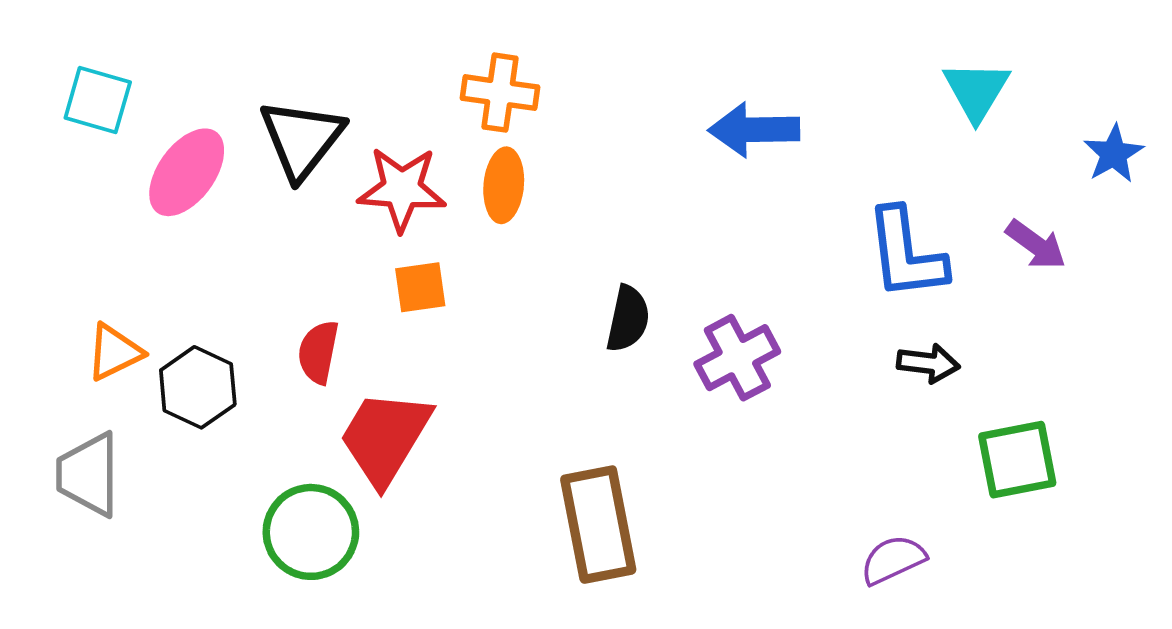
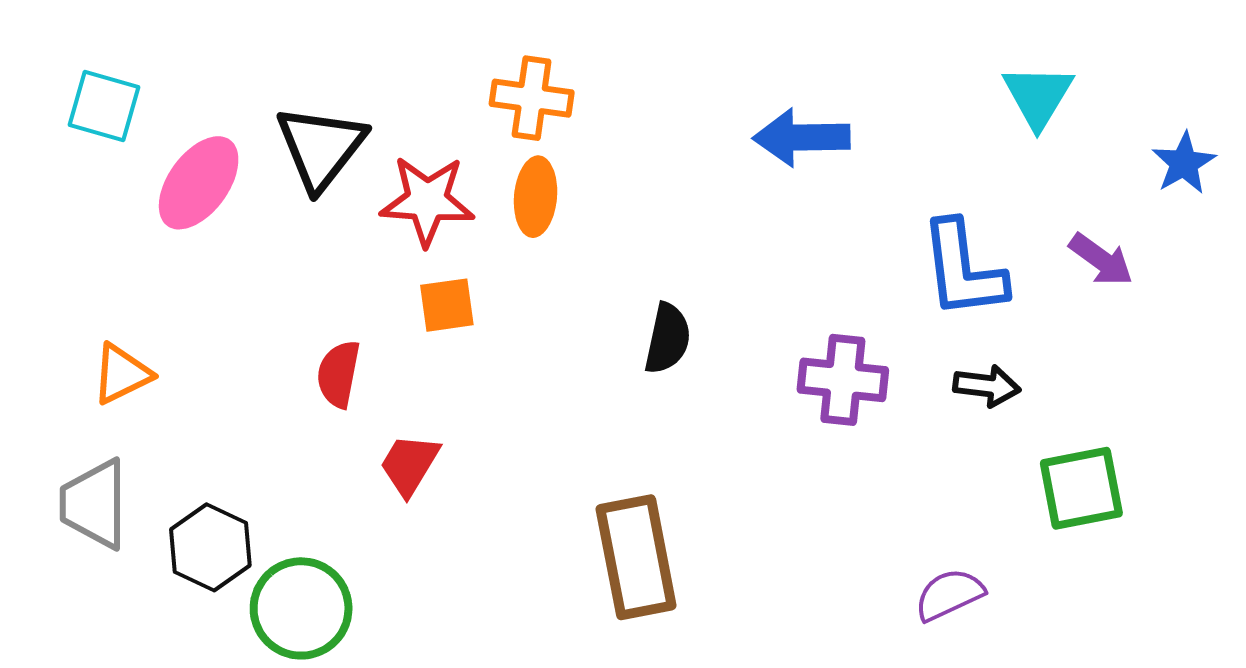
purple cross: (737, 358) -> (843, 380), moved, turned 34
black hexagon: (198, 387) -> (210, 547), moved
red trapezoid: (385, 437) -> (409, 465), size x0.6
green circle: (311, 532) -> (301, 608), moved

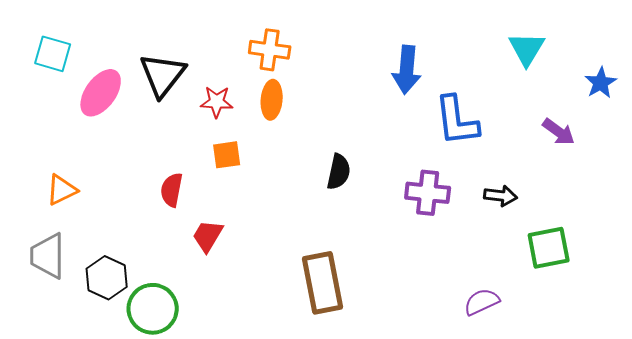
blue arrow: (802, 138) -> (407, 70), turned -84
red star: (427, 201) -> (217, 102), size x0.7
blue L-shape: (963, 270) -> (457, 121), moved

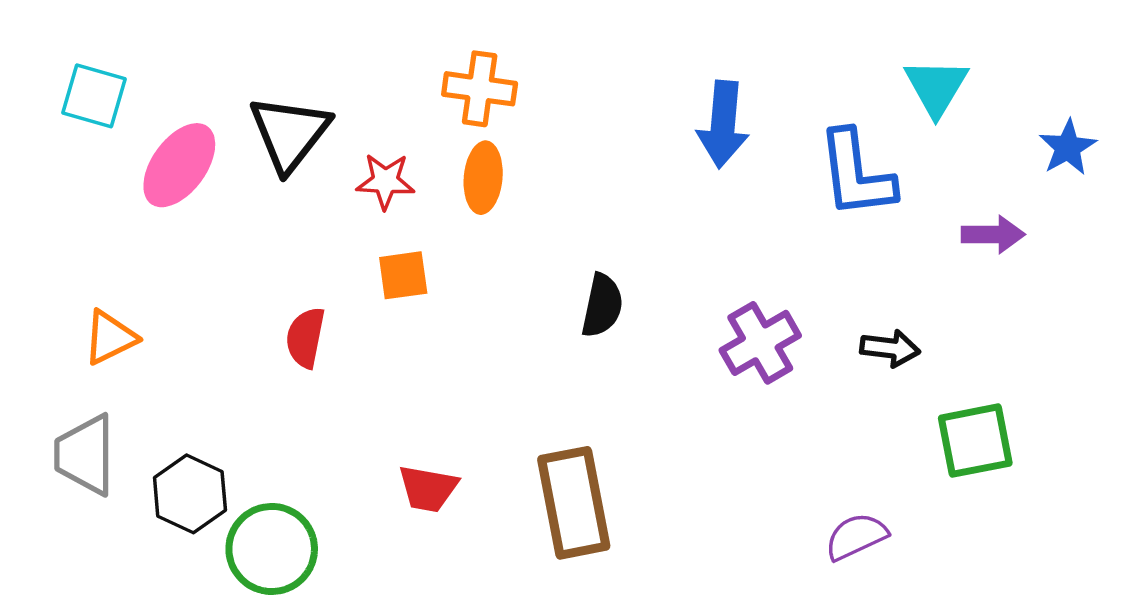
blue L-shape: (457, 121) -> (856, 174), moved
purple arrow: (559, 132) -> (993, 234), turned -36
purple cross: (428, 193) -> (760, 343), turned -36
red trapezoid: (208, 236) -> (428, 489), moved, turned -111

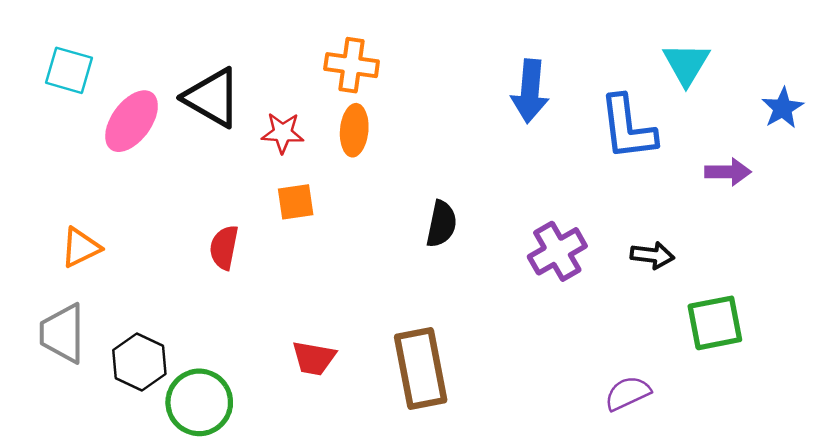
black triangle: (289, 133) -> (212, 98), turned -38

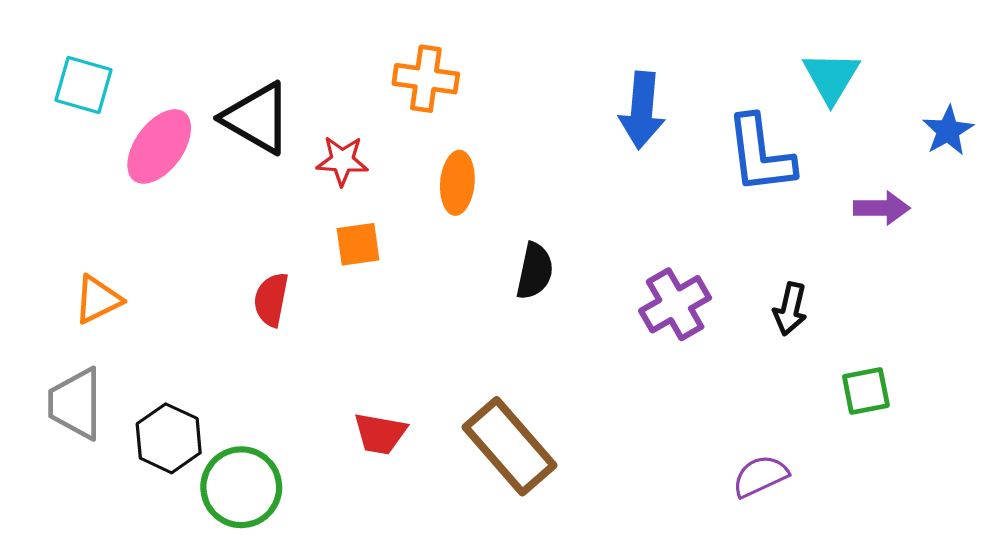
orange ellipse: (354, 130) -> (457, 183), moved
black arrow: (652, 255) -> (790, 309), turned 96
green square: (715, 323) -> (866, 391), size x0.7
brown rectangle: (421, 369) -> (509, 446), turned -30

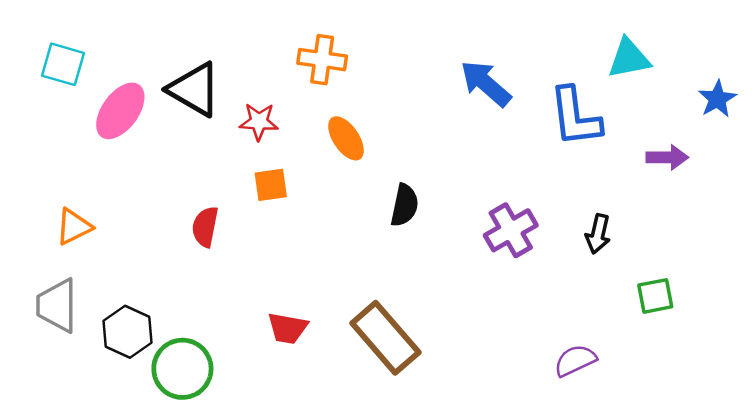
cyan triangle: (831, 77) -> (629, 58), turned 48
blue arrow: (642, 110) -> (486, 83), turned 126
orange ellipse: (457, 183) -> (346, 138), turned -39

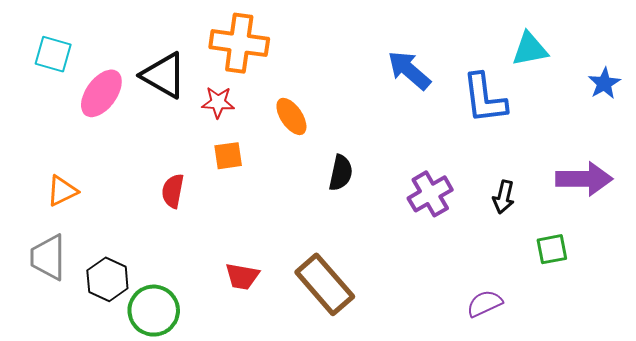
orange cross: (322, 60) -> (239, 43), moved, size x1.4
purple arrow: (667, 157) -> (584, 179), moved, size x1.6

